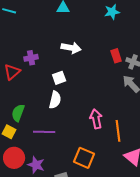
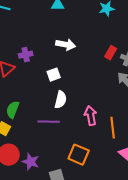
red rectangle: (116, 56) -> (111, 53), turned 48
white semicircle: (55, 100) -> (61, 100), moved
purple line: (44, 132) -> (49, 122), moved

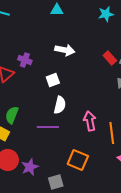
red rectangle: (111, 53) -> (110, 58), turned -72
purple cross: (26, 55) -> (25, 60), turned 32
purple star: (31, 162) -> (30, 167), turned 30

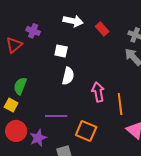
red rectangle: (110, 58) -> (102, 29), moved
white square: (53, 80) -> (61, 51), turned 32
purple line: (48, 127) -> (56, 116), moved

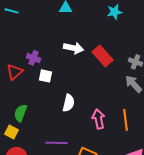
red rectangle: (102, 29) -> (103, 56), size x1.5
white square: (61, 51) -> (46, 76), moved
orange line: (120, 104) -> (126, 120), moved

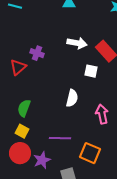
white square: (46, 76) -> (91, 71), moved
yellow square: (12, 132) -> (22, 131), moved

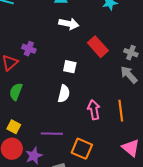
white arrow: (77, 43) -> (69, 24), moved
white square: (91, 71) -> (70, 67), moved
green semicircle: (24, 108) -> (16, 92), moved

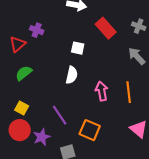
gray cross: (131, 53) -> (139, 26), moved
green semicircle: (16, 92) -> (24, 73), turned 30
purple line: (52, 134) -> (60, 115), turned 55

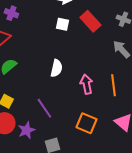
purple cross: (37, 30) -> (11, 13), moved
white square: (78, 48) -> (62, 24), moved
orange square: (90, 130) -> (86, 123), moved

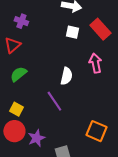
pink arrow: (86, 84) -> (95, 63), moved
purple line: (44, 108) -> (54, 101), moved

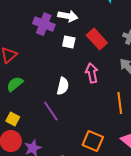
purple cross: (21, 21) -> (44, 24), moved, size x1.5

